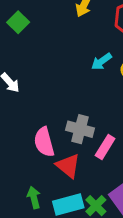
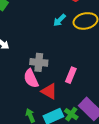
gray cross: (80, 129) -> (39, 62), moved

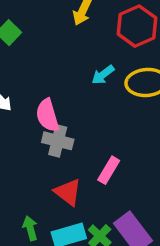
pink semicircle: (31, 78) -> (47, 115), moved

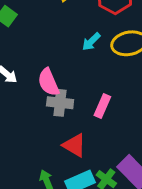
pink rectangle: (109, 170) -> (102, 106), moved

